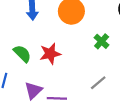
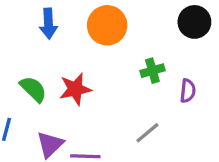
green cross: (102, 41) -> (152, 71), turned 32

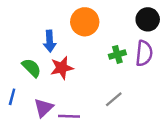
blue arrow: (48, 24) -> (50, 41), moved
purple semicircle: (188, 91) -> (144, 53), moved, size x1.5

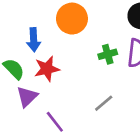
purple triangle: (44, 108) -> (27, 97), moved
purple line: (69, 116) -> (55, 122), turned 50

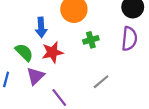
green cross: (108, 54) -> (91, 40), moved

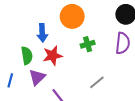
green semicircle: (24, 52) -> (27, 56), turned 36

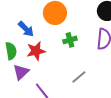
blue arrow: (42, 33) -> (26, 29), turned -42

